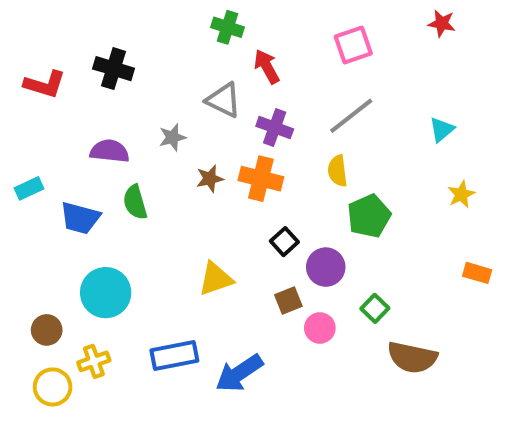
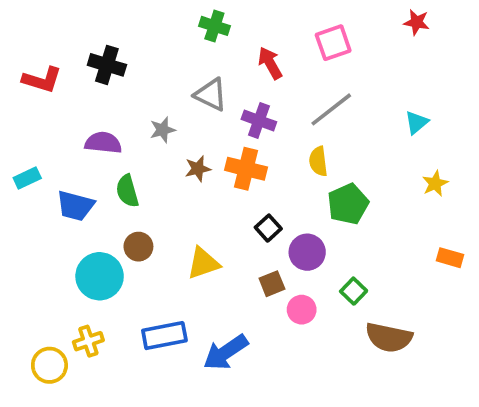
red arrow: (267, 67) -> (270, 63), moved
brown circle: (47, 330) -> (138, 247), moved

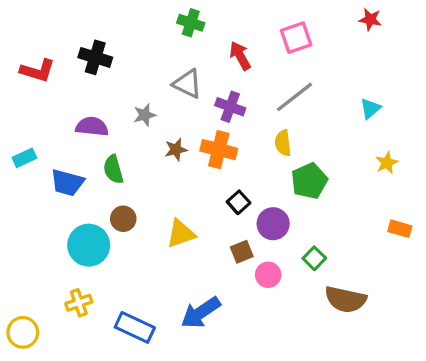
blue rectangle: (164, 336) -> (135, 327), moved, turned 36
yellow circle: (49, 365) -> (23, 332), moved

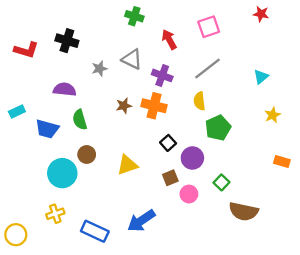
gray star: (145, 115) -> (99, 69), moved

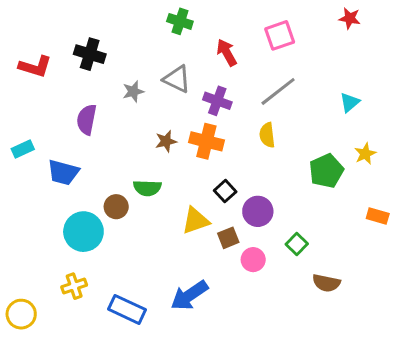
purple semicircle: (65, 89) -> (87, 120), turned -85
green semicircle: (80, 120) -> (147, 188), moved, turned -72
green pentagon: (218, 128) -> (326, 171), moved
yellow triangle: (127, 165) -> (196, 221), moved
brown semicircle: (244, 211) -> (326, 283), size x0.7

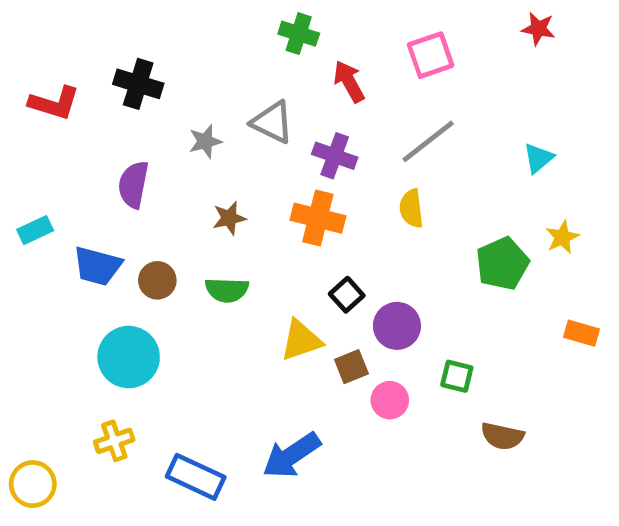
green cross: (180, 21) -> (299, 34), moved
brown star: (166, 141) -> (229, 218), moved
brown circle: (116, 207) -> (157, 280), moved
green square: (297, 244) -> (457, 376), turned -30

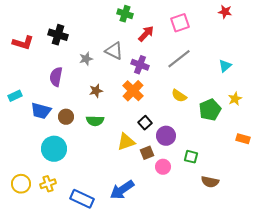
red arrow: (349, 81) -> (146, 34), turned 72
yellow semicircle: (411, 208) -> (179, 96), moved, turned -49
orange cross: (318, 218) -> (133, 91), turned 30
yellow circle: (33, 484) -> (21, 184), moved

